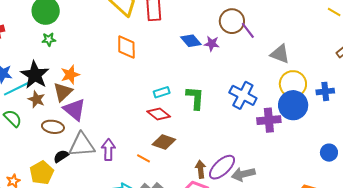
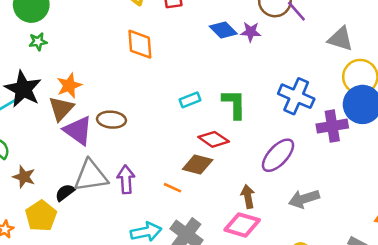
brown star: (37, 99) -> (24, 177), moved
red diamond: (159, 114) -> (214, 139), moved
brown ellipse: (53, 127) -> (111, 120), moved
purple ellipse: (222, 167) -> (278, 155), moved

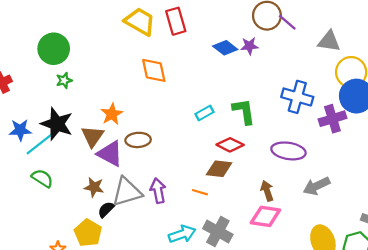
orange star: (69, 85) -> (112, 114), moved
purple ellipse: (278, 155) -> (288, 151), turned 64
brown star: (24, 177) -> (94, 187), moved

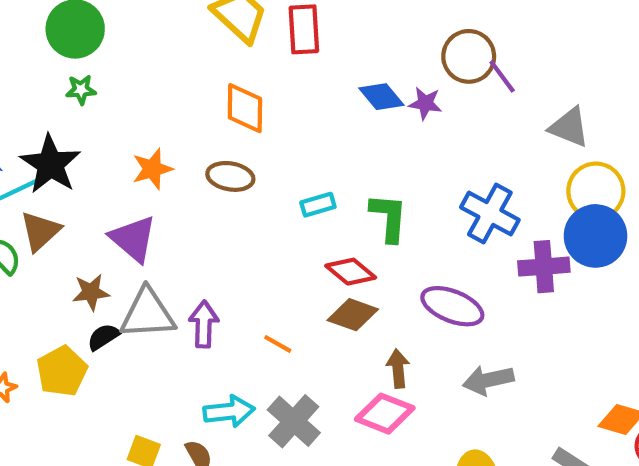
brown triangle: (93, 136) -> (40, 231), moved
brown ellipse: (138, 140) -> (230, 176), moved
brown diamond: (219, 169) -> (353, 315), moved
brown star: (94, 187) -> (91, 292), turned -30

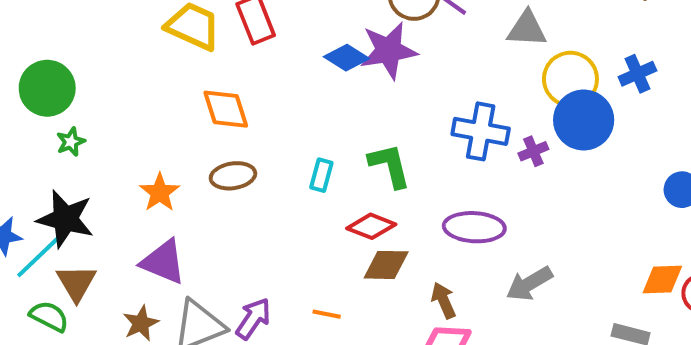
purple star: (425, 103) -> (389, 50), size x1.8
cyan rectangle: (318, 205) -> (321, 175), turned -40
purple cross: (544, 267) -> (533, 151), moved, size x0.6
purple arrow: (204, 324) -> (253, 318), turned 51

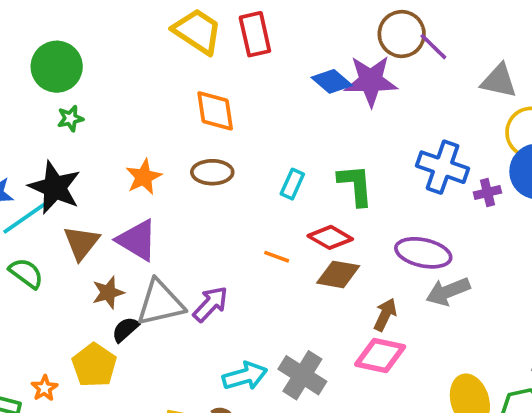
brown triangle: (76, 283) -> (81, 243), moved
gray arrow: (529, 284) -> (448, 291), moved
brown arrow: (444, 300) -> (385, 315), turned 40
orange line: (327, 314) -> (277, 257), moved

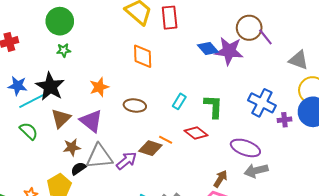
brown ellipse: (212, 172) -> (135, 106), moved
brown diamond: (338, 274) -> (150, 148), moved

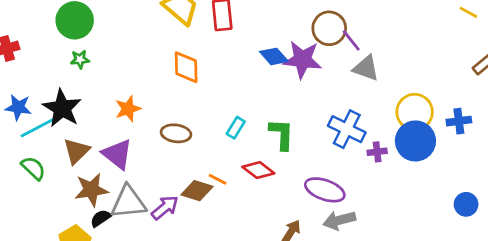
gray triangle: (299, 60) -> (366, 68), moved
brown star: (72, 147) -> (91, 190), size x1.4

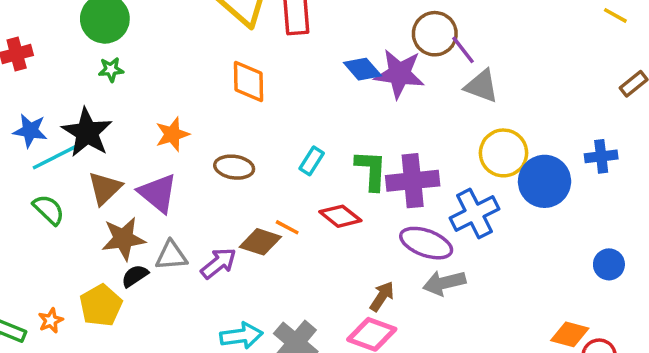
yellow circle: (415, 112) -> (504, 153), moved
blue cross: (347, 129) -> (474, 214), moved, turned 36
purple cross: (377, 152) -> (413, 181), moved, size x2.0
gray triangle: (128, 202) -> (171, 255), size x0.7

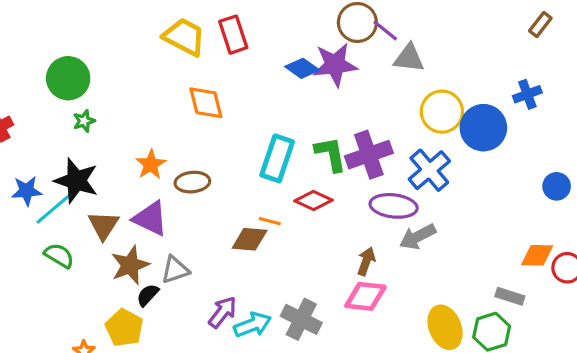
cyan rectangle: (312, 161) -> (277, 158), size x1.8
brown ellipse: (234, 167) -> (192, 182), moved
purple arrow: (218, 263) -> (223, 312), moved

